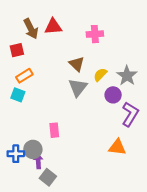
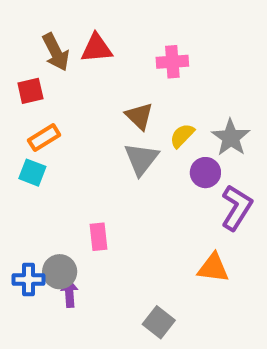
gray square: (48, 177) -> (159, 322), moved

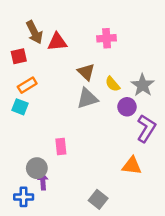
red triangle: (97, 48) -> (57, 42), moved
yellow semicircle: (182, 136) -> (113, 84), turned -84
gray triangle: (141, 159) -> (87, 98), turned 35
blue cross: (29, 279) -> (24, 197), moved

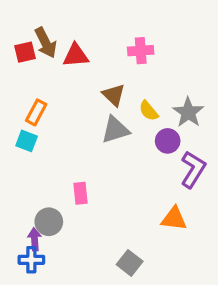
red square: (19, 56) -> (25, 52), moved
orange rectangle: (27, 85) -> (36, 112), turned -30
purple arrow: (43, 181) -> (35, 239), moved

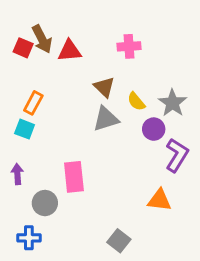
red square: (25, 52) -> (23, 48), turned 36
pink rectangle: (80, 193) -> (74, 177), size x1.5
purple arrow: (35, 239) -> (17, 174), moved

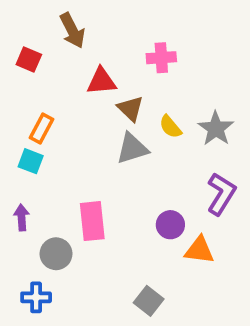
brown arrow: (42, 39) -> (72, 30), moved
red triangle: (70, 51) -> (101, 81), moved
purple circle: (154, 129) -> (170, 225), moved

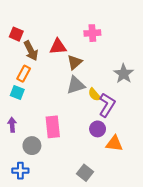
brown arrow: (72, 30) -> (31, 51), moved
brown triangle: (130, 109) -> (75, 62), turned 35
yellow semicircle: (170, 127) -> (94, 95), moved
purple L-shape: (221, 194) -> (107, 105), moved

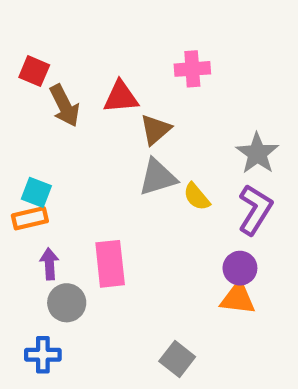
orange rectangle: (24, 74) -> (30, 218), moved, turned 49
purple L-shape: (107, 105) -> (255, 210), moved
purple arrow: (12, 125) -> (49, 264), moved
purple circle: (98, 129) -> (240, 268), moved

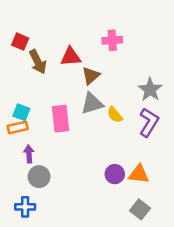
pink rectangle: (110, 264) -> (60, 119), moved
purple circle: (240, 268) -> (115, 174), moved
gray square: (177, 359) -> (140, 209), moved

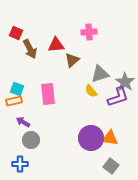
gray star: (150, 90) -> (125, 82), moved
gray triangle: (92, 103) -> (100, 74), moved
purple L-shape: (149, 122) -> (118, 97), turned 40
purple arrow: (29, 154) -> (23, 122), turned -56
purple circle: (115, 174) -> (91, 138), size x1.6

